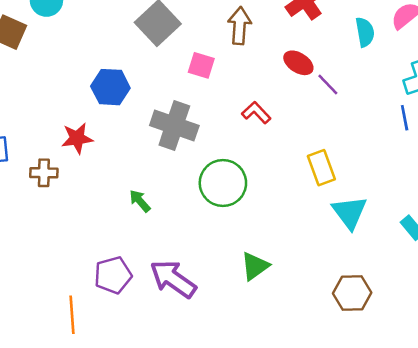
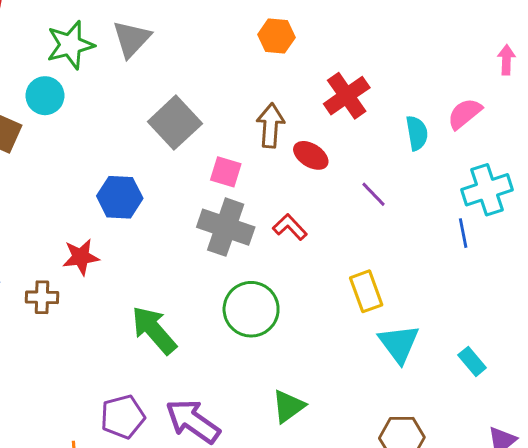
red ellipse: (298, 63) -> (311, 155), moved
gray cross: (174, 125) -> (226, 227), moved
green arrow: (140, 201) -> (154, 330), size x1.8

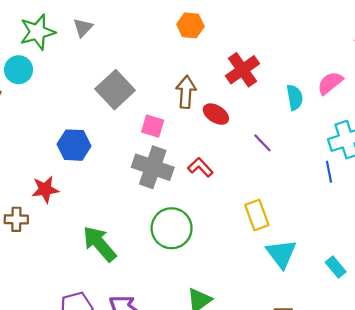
gray triangle: (132, 39) -> (83, 28), size x0.7

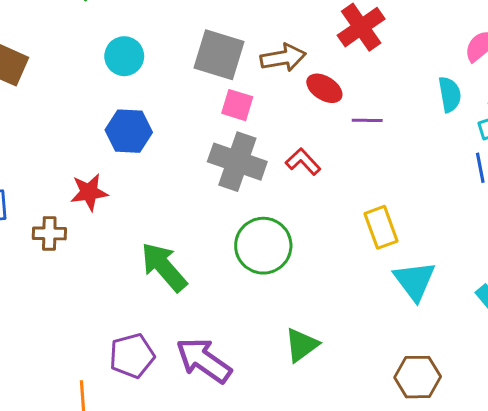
cyan circle: (19, 70) -> (124, 56), moved
gray square: (115, 90) -> (219, 55), moved, turned -30
brown arrow: (186, 92) -> (283, 58), turned 76
cyan semicircle: (295, 97) -> (450, 94), moved
purple line: (262, 143) -> (367, 120), moved, turned -45

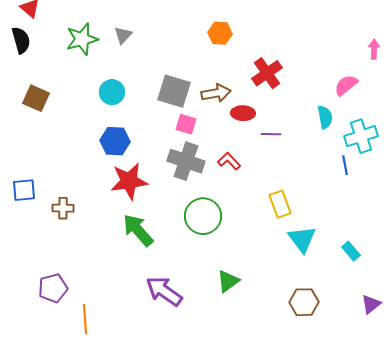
red ellipse: (324, 88) -> (243, 113), turned -30
red star: (89, 192) -> (129, 181), moved, size x1.5
purple pentagon: (132, 356) -> (53, 288), moved

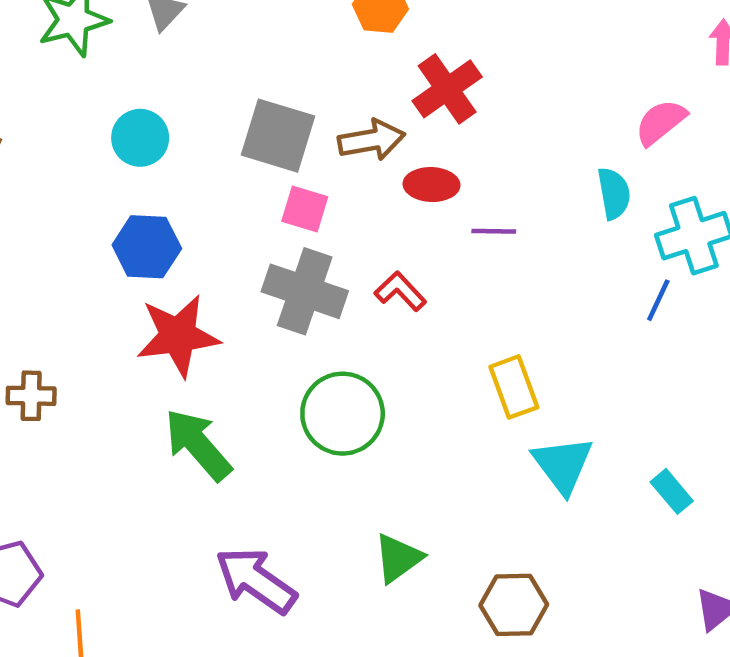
red cross: (267, 73) -> (447, 89), moved
blue line: (345, 165) -> (658, 300), turned 36
brown hexagon: (304, 302) -> (514, 605), moved

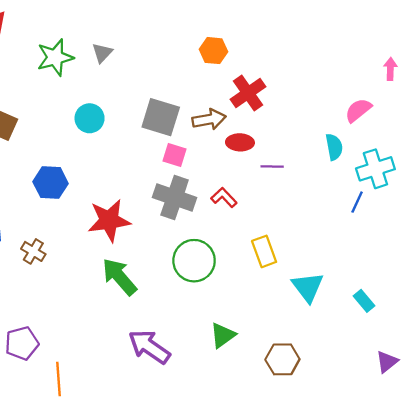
blue hexagon: (147, 247) -> (51, 183), moved
yellow rectangle: (514, 387) -> (264, 251), moved
brown cross: (31, 396) -> (33, 251), turned 30

